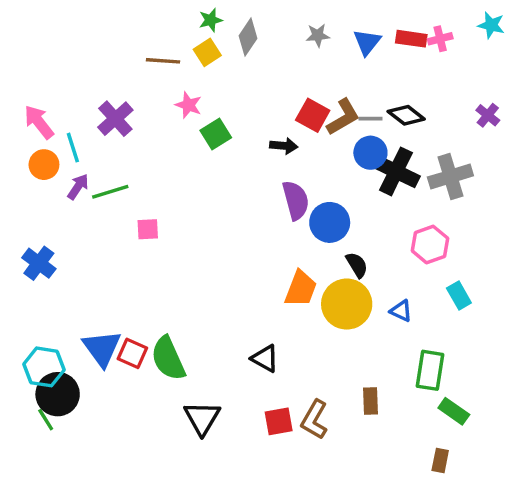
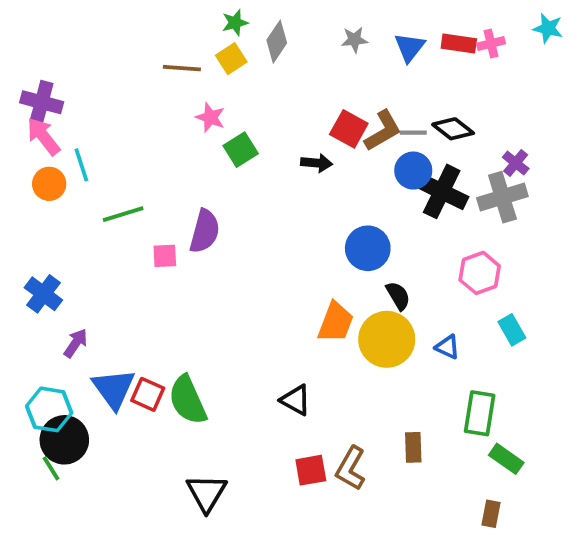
purple cross: (488, 115) -> (516, 163), moved
purple cross: (115, 119) -> (42, 102), moved, turned -33
purple arrow: (78, 187) -> (76, 343), moved
purple semicircle: (296, 200) -> (205, 231), moved, turned 30
black triangle: (202, 418) -> (207, 493), moved

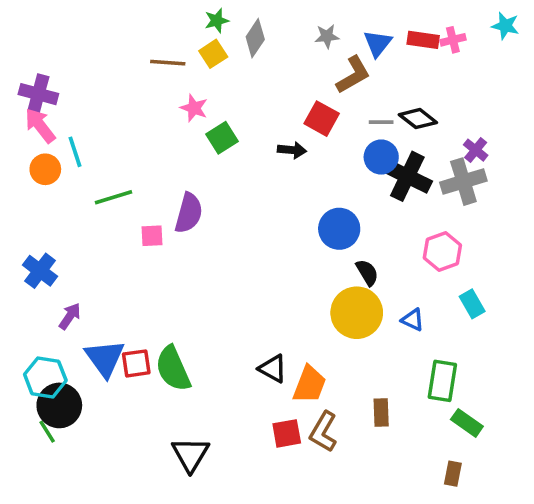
brown L-shape: (383, 131) -> (353, 75), moved
orange trapezoid: (336, 322) -> (309, 384), moved
red square: (148, 394) -> (136, 363), turned -32

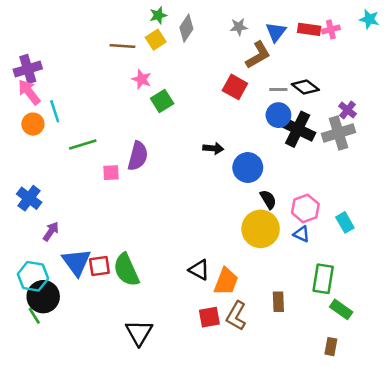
purple cross: (38, 94) -> (28, 69), turned -32
black arrow: (292, 150) -> (213, 148), moved
pink hexagon: (442, 251) -> (305, 208), moved

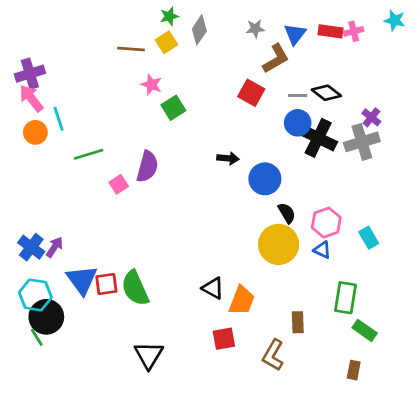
pink square: (111, 173) -> (119, 184), turned -30
blue cross: (29, 198) -> (31, 247), moved
brown L-shape: (236, 316) -> (273, 355), moved

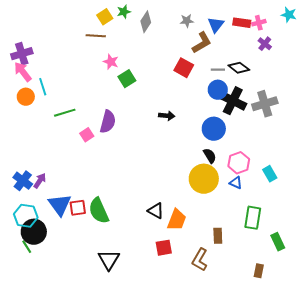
yellow square: (167, 42) -> (105, 17), moved
purple cross: (371, 117) -> (265, 44), moved
blue circle: (265, 179) -> (214, 129), moved
green rectangle: (365, 330) -> (278, 242), moved, turned 30

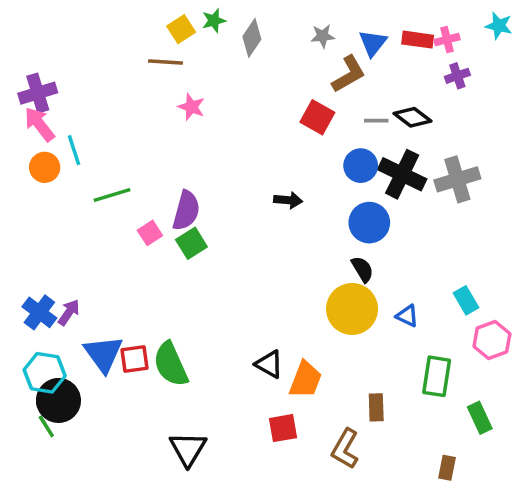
purple cross: (265, 44) -> (457, 76), turned 32
green square: (127, 79) -> (191, 243), moved
blue circle: (218, 90) -> (361, 166), moved
pink hexagon: (239, 163) -> (492, 340), moved

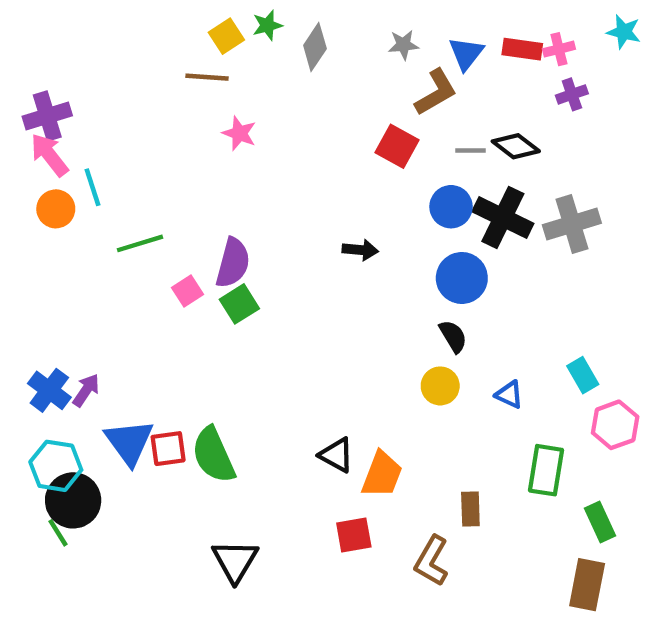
yellow circle: (352, 309) -> (440, 386), size x0.6
brown rectangle: (447, 468) -> (587, 585), moved, size x1.6

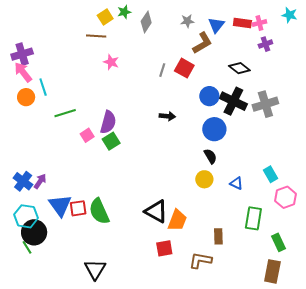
gray line: (470, 151) -> (162, 70), moved, turned -72
black triangle: (337, 455) -> (156, 211), size x1.4
black triangle: (235, 561) -> (95, 269), moved
brown L-shape: (432, 561) -> (200, 260), turned 70

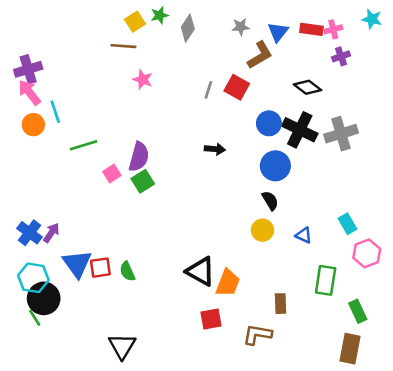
green semicircle: (99, 211) -> (127, 271), size x0.6

